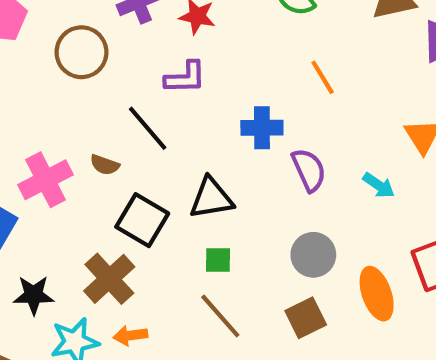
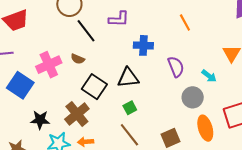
black line: (148, 128) -> (86, 31), moved
blue cross: (262, 128) -> (143, 45), moved
gray circle: (313, 255) -> (193, 97), moved
green square: (218, 260) -> (130, 108), turned -32

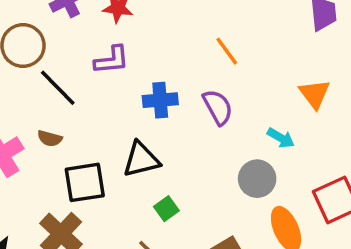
purple semicircle: (176, 67) -> (218, 107), moved
black square: (94, 87) -> (85, 182), turned -35
green square: (130, 108) -> (166, 209), moved

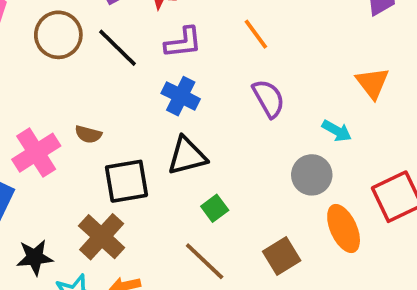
orange line: (227, 51) -> (256, 34), moved
purple L-shape: (112, 60) -> (183, 42), moved
black line: (58, 88) -> (118, 48), moved
blue cross: (160, 100) -> (181, 96), moved, turned 32

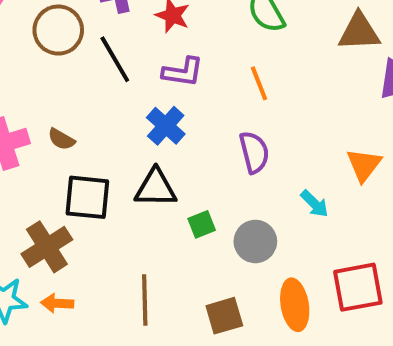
gray circle: (312, 175) -> (255, 241), moved
green square: (215, 208) -> (202, 224), moved
brown line: (205, 261) -> (145, 300), turned 30

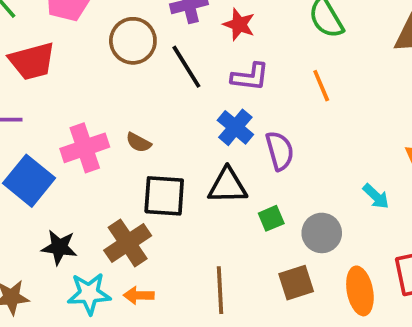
purple semicircle: (254, 152) -> (280, 151), moved
brown square: (224, 316) -> (296, 283), moved

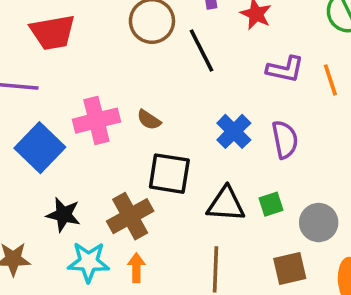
purple L-shape: (250, 77) -> (285, 69), moved
blue cross: (235, 127) -> (234, 131), moved
black triangle: (228, 186) -> (226, 204), moved
orange arrow: (139, 295) -> (136, 268), turned 84

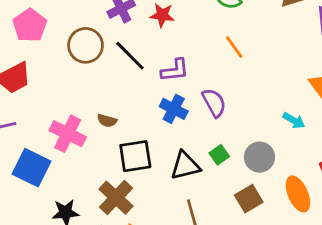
purple L-shape: (285, 69) -> (175, 70), moved
pink cross: (96, 121) -> (68, 134), turned -32

